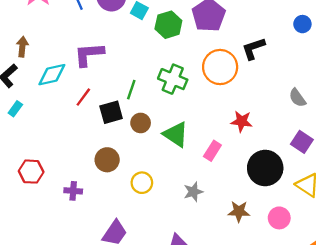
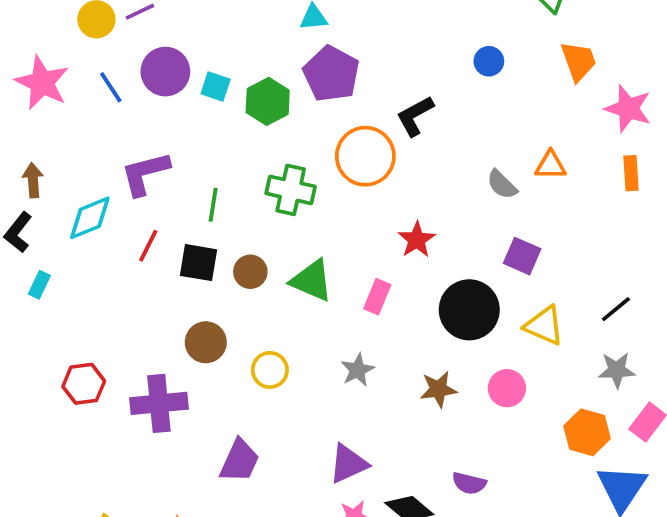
green line: (131, 90) -> (213, 205), moved
black square: (111, 112) -> (199, 263), turned 35
red star: (242, 121) -> (417, 240), turned -30
purple cross: (73, 191) -> (159, 403), size x1.8

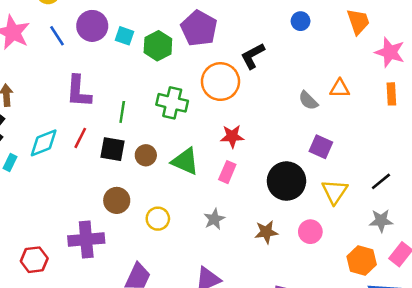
purple L-shape: (145, 173) -> (79, 91), turned -72
cyan diamond: (90, 218) -> (44, 143), moved
red star: (417, 240) -> (232, 136), moved, turned 30
yellow triangle: (544, 326) -> (335, 192), turned 40
red hexagon: (84, 384) -> (34, 260), moved

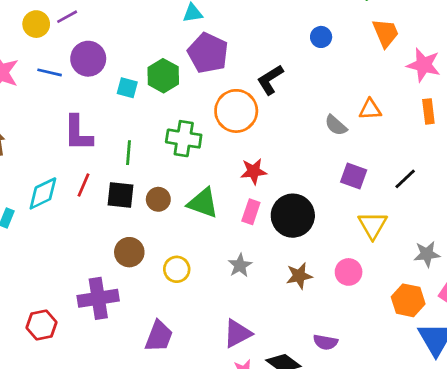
blue line: (57, 36) -> (50, 72), turned -40
cyan square: (124, 36) -> (127, 88), moved
black circle: (286, 181) -> (293, 216), moved
black line: (381, 181) -> (405, 179), moved

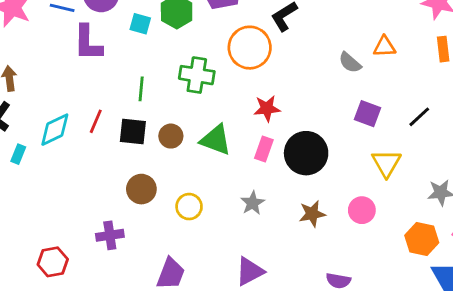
purple L-shape: (78, 133) -> (88, 43), moved
purple cross: (98, 298) -> (110, 235), size x0.7

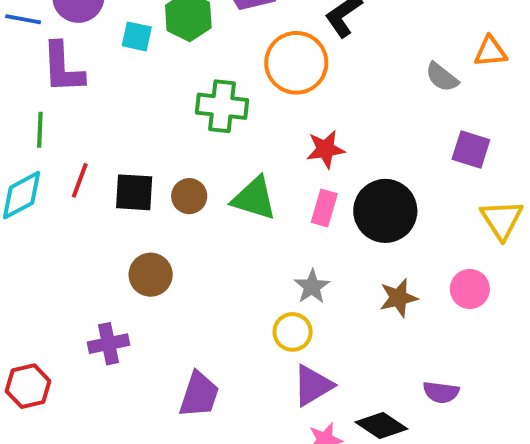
green line: (141, 89) -> (40, 130), moved
yellow circle: (189, 207) -> (293, 332), moved

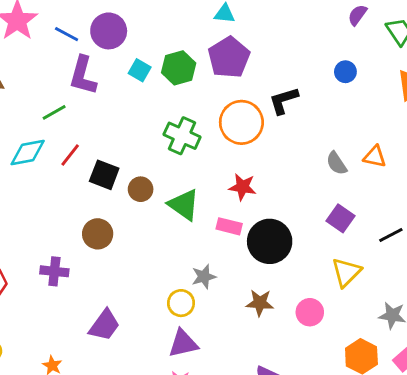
green line: (40, 130) -> (54, 112), turned 40
pink rectangle: (324, 208) -> (229, 226), turned 70

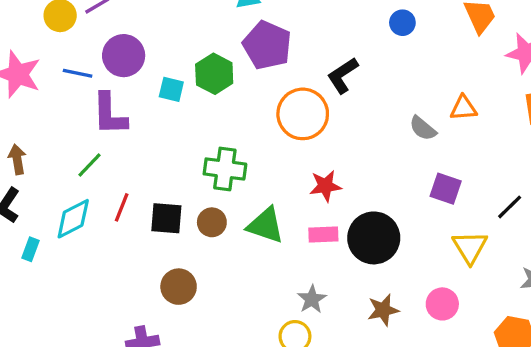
green cross: (182, 136) -> (225, 169), moved
black line: (391, 235) -> (510, 207), moved

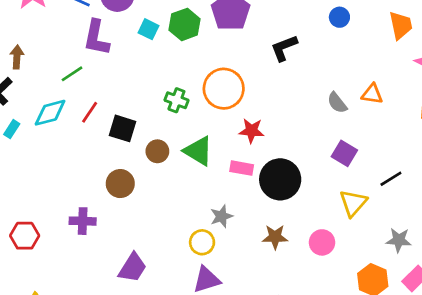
orange circle: (303, 114) -> (224, 89), moved
green cross: (225, 169) -> (176, 100), size x0.7
brown circle: (212, 222) -> (157, 151), moved

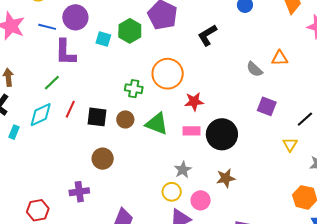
brown circle: (157, 151) -> (125, 119), moved
yellow triangle: (353, 203) -> (290, 145), moved, size x0.7
pink circle: (322, 242) -> (201, 200), moved

